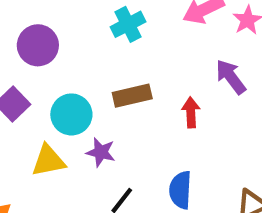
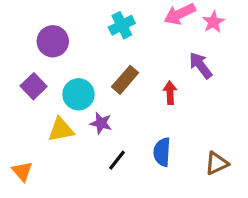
brown rectangle: (132, 96) -> (125, 80), turned -36

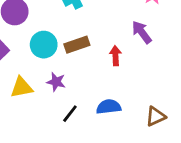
brown rectangle: (125, 80) -> (77, 45), turned 30
cyan circle: (78, 94) -> (44, 45), moved
blue semicircle: (162, 152) -> (109, 107), turned 80

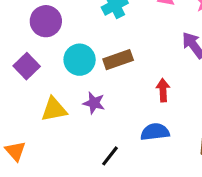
red arrow: (115, 56) -> (163, 90), moved
black line: (70, 114) -> (110, 156), moved

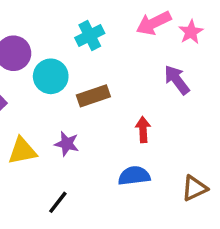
cyan circle: (80, 60) -> (51, 76), moved
black line: (110, 156) -> (58, 202), moved

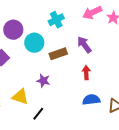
purple arrow: (177, 80) -> (84, 45), moved
yellow triangle: (22, 151) -> (20, 97), moved, turned 30
blue semicircle: (134, 176) -> (91, 100), moved

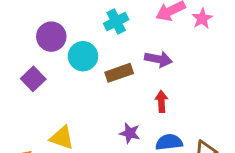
purple arrow: (84, 45) -> (158, 59), turned 138
purple star: (43, 81) -> (130, 133), moved

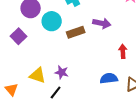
red arrow: (161, 101) -> (123, 51), moved
purple star: (130, 133) -> (62, 72), moved

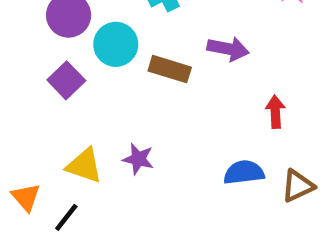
brown rectangle: (76, 32) -> (170, 69), turned 36
purple square: (18, 36) -> (66, 80), moved
black line: (56, 92) -> (66, 217), moved

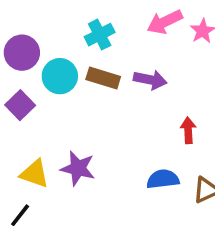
brown rectangle: (170, 69) -> (103, 78), moved
purple star: (138, 159) -> (78, 168), size x1.4

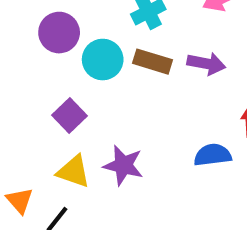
purple square: (20, 105) -> (69, 116), moved
blue semicircle: (163, 179) -> (213, 155), moved

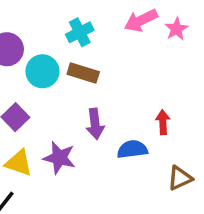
purple arrow: (206, 64) -> (95, 124), moved, turned 72

